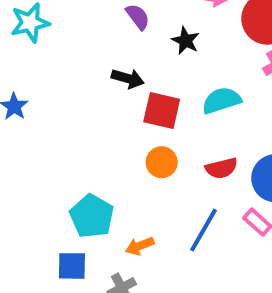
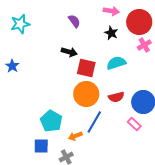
black star: (186, 41) -> (111, 33), moved
orange circle: (162, 162) -> (86, 94), size x1.6
blue line: (204, 230) -> (94, 122), moved

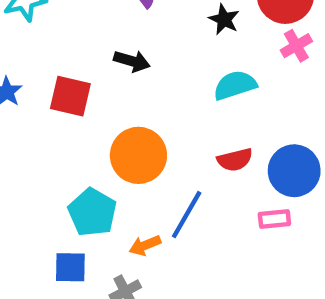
red square: (86, 68) -> (70, 96), moved
orange circle: (86, 94) -> (138, 155), moved
pink rectangle: (134, 124) -> (274, 219), turned -48

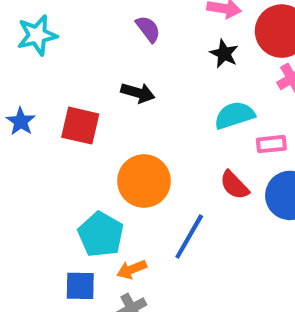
red semicircle: (235, 160) -> (234, 185), turned 60
pink rectangle: (274, 219) -> (271, 144), moved
orange arrow: (145, 245) -> (132, 269), moved

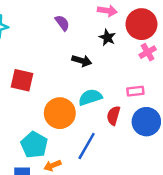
black arrow: (138, 93) -> (82, 61), moved
cyan semicircle: (234, 115) -> (90, 97), moved
red semicircle: (234, 185) -> (113, 116), turned 60

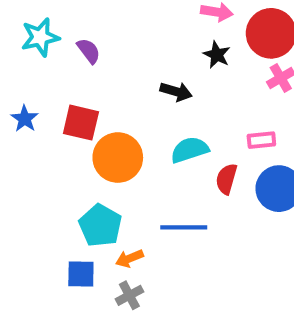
purple semicircle: (62, 23) -> (89, 51), moved
orange circle: (60, 113) -> (118, 158), moved
blue line: (87, 146) -> (184, 227), turned 60

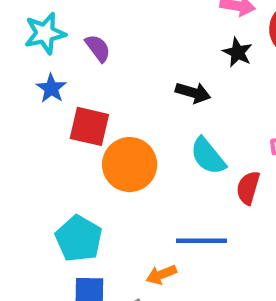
blue star: (25, 119) -> (51, 88), moved
cyan semicircle: (190, 150) -> (208, 156), turned -111
cyan pentagon: (100, 225) -> (79, 239), moved
orange arrow: (129, 258) -> (161, 275), moved

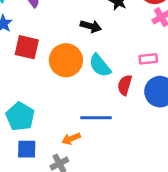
orange circle: (130, 165) -> (66, 60), moved

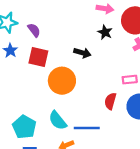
red square: (27, 47) -> (38, 57), moved
cyan semicircle: (100, 65) -> (58, 120), moved

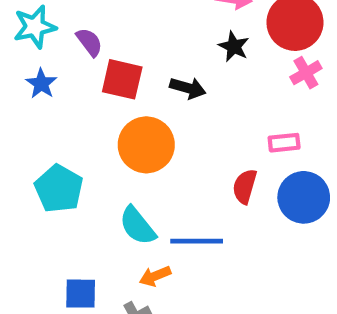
red square: (38, 57) -> (122, 79), moved
cyan pentagon: (24, 127) -> (59, 189), moved

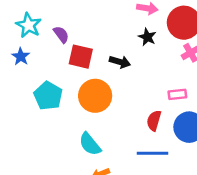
cyan star: (35, 27) -> (29, 25), turned -30
blue star: (41, 84) -> (21, 57), moved
cyan pentagon: (59, 189) -> (48, 96), moved
blue line: (197, 241) -> (153, 153), moved

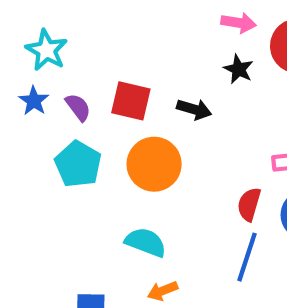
purple semicircle: (61, 34) -> (78, 107), moved
cyan semicircle: (90, 144) -> (146, 242), turned 150
blue line: (153, 153) -> (247, 257), turned -72

